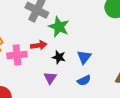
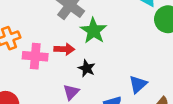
blue triangle: (84, 57) -> (138, 84), moved

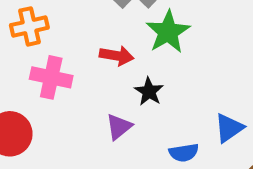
pink cross: (35, 56) -> (51, 77), moved

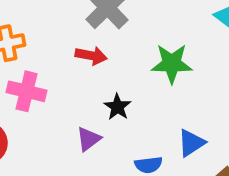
green star: (168, 32) -> (172, 63), moved, turned 30
red arrow: (117, 56) -> (91, 56), moved

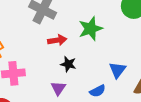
red arrow: (91, 56) -> (57, 40), moved

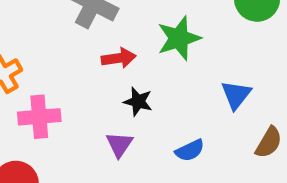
blue triangle: (117, 70) -> (236, 95), moved

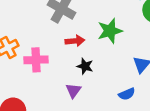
pink cross: (39, 117) -> (36, 60), moved
blue semicircle: (190, 150) -> (127, 94), moved

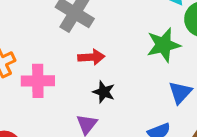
green star: (110, 31) -> (163, 45), moved

